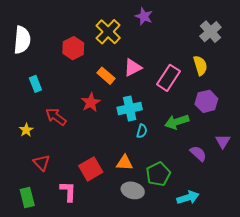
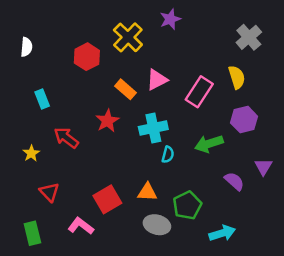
purple star: (144, 16) -> (170, 19), turned 30
white semicircle: (22, 40) -> (26, 47), size x0.6
pink L-shape: (68, 191) -> (81, 226), turned -55

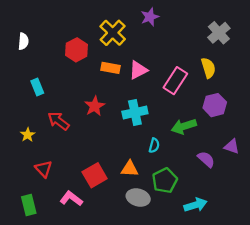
orange rectangle: (126, 89) -> (111, 68), moved, turned -30
cyan semicircle: (168, 155) -> (154, 145), moved
purple triangle: (263, 167) -> (232, 147), turned -42

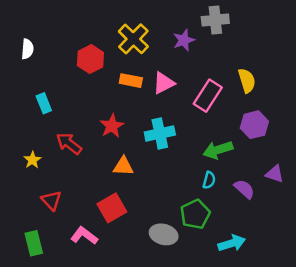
purple star: (150, 17) -> (184, 40), moved
gray cross: (219, 33) -> (215, 20), moved, turned 35
cyan semicircle: (154, 145) -> (209, 180), moved
orange triangle: (130, 169) -> (123, 166), moved

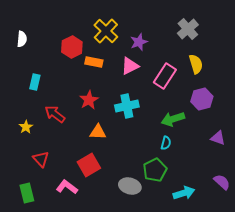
gray cross: (215, 20) -> (188, 29), moved, turned -35
purple star: (184, 40) -> (139, 42), moved
orange rectangle: (131, 81) -> (94, 62), moved
cyan rectangle: (44, 103) -> (35, 82), turned 35
purple semicircle: (244, 189) -> (222, 182), moved

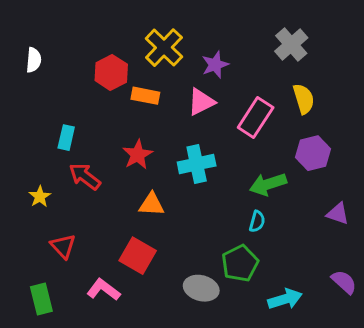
cyan rectangle: (35, 82) -> (66, 138), moved
red square: (89, 165) -> (138, 256), turned -30

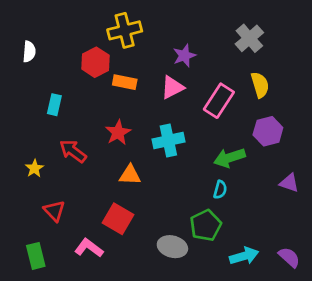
yellow cross: (164, 48) -> (125, 30), moved, turned 32
cyan rectangle: (66, 138) -> (54, 105), moved
purple semicircle: (344, 282) -> (289, 257), moved

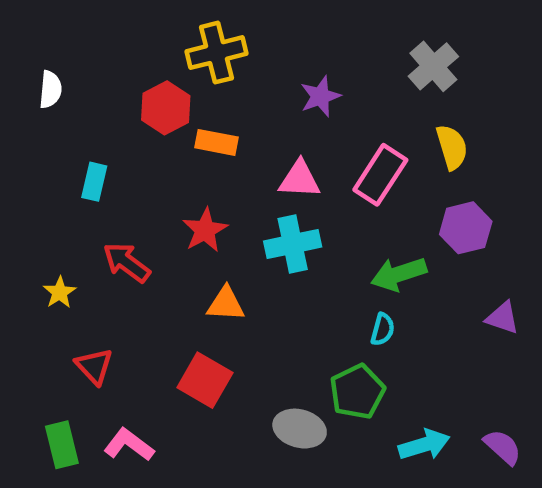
pink triangle: (172, 87) -> (300, 179), moved, turned 30
pink L-shape: (89, 248) -> (129, 445), moved

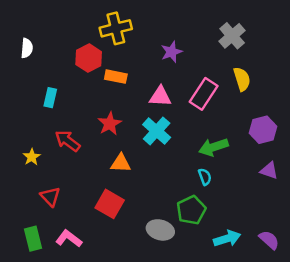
purple hexagon: (466, 228) -> (263, 130), moved
cyan cross: (293, 244) -> (157, 131), turned -36
cyan semicircle: (383, 329) -> (205, 177), turned -35

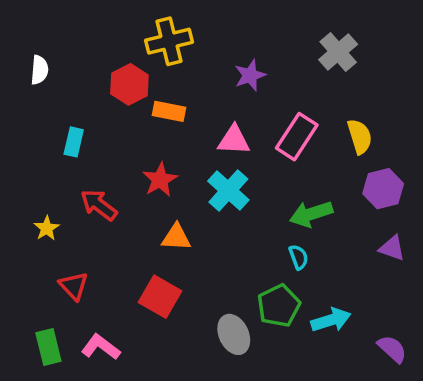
yellow semicircle: (242, 79) -> (360, 137), moved
gray ellipse: (160, 230) -> (234, 334), turned 50
cyan arrow: (227, 239) -> (331, 320), moved

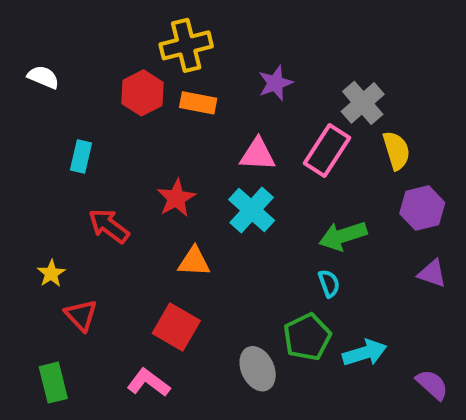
gray cross: (338, 52) -> (363, 103), moved
white semicircle: (39, 70) -> (43, 77), turned -72
orange rectangle: (169, 111) -> (198, 103), moved
yellow star: (47, 228) -> (51, 273), moved
pink L-shape: (101, 347) -> (148, 383), moved

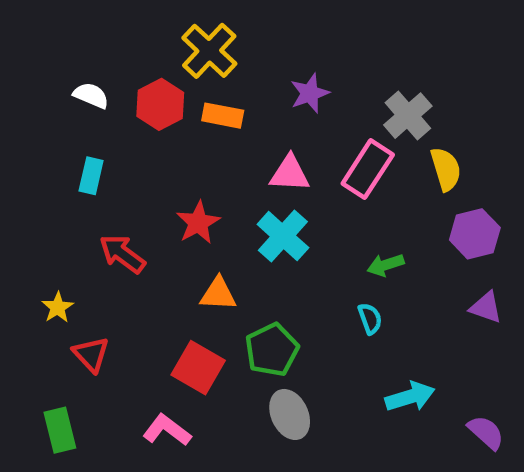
yellow cross: (186, 45) -> (209, 51), turned -33
white semicircle: (43, 77) -> (91, 95), moved
green arrow: (343, 236) -> (386, 265), size x0.7
green pentagon: (307, 337) -> (272, 350), moved

